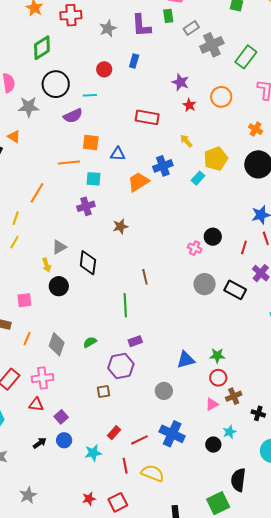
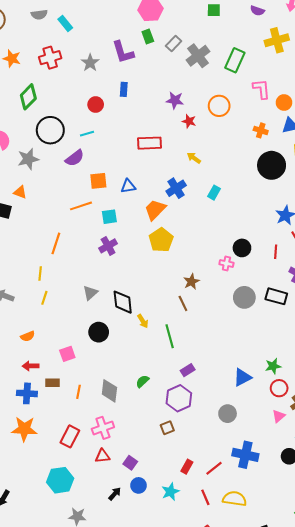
yellow pentagon: (216, 159) -> (161, 240), moved
brown star: (120, 226) -> (191, 282), moved
yellow arrow: (47, 265) -> (143, 321), moved

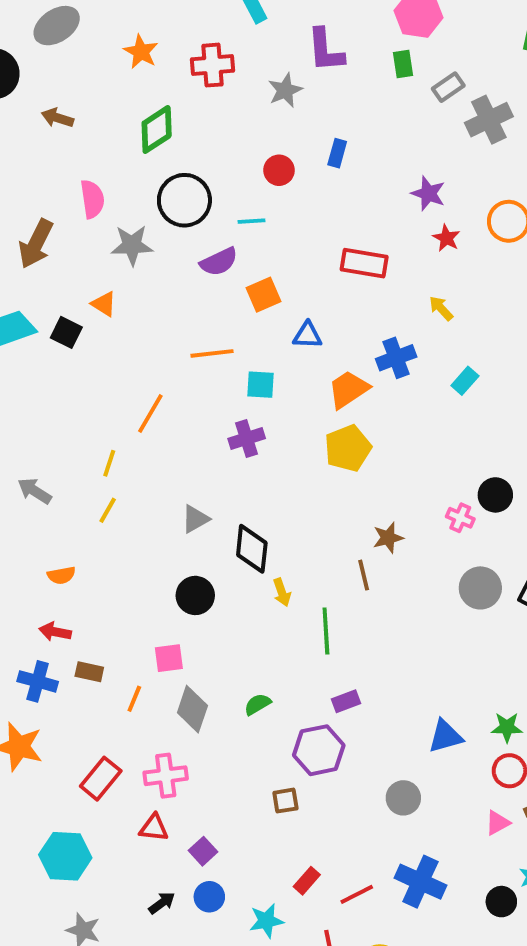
purple L-shape: (123, 52) -> (326, 50), moved
orange square: (98, 181) -> (264, 295), moved, turned -30
pink square: (67, 354) -> (169, 658), moved

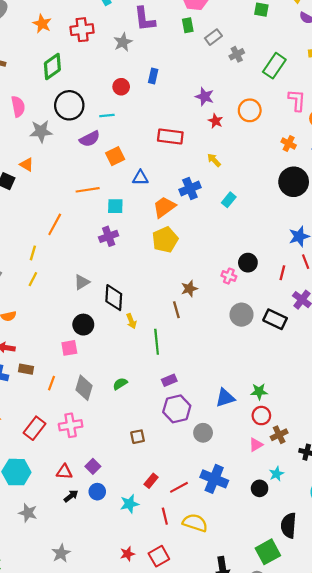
gray cross: (489, 120) -> (237, 54), size x0.6
pink square: (169, 658) -> (69, 348), moved
purple hexagon: (319, 750) -> (177, 409), moved
red triangle: (154, 828) -> (64, 472), moved

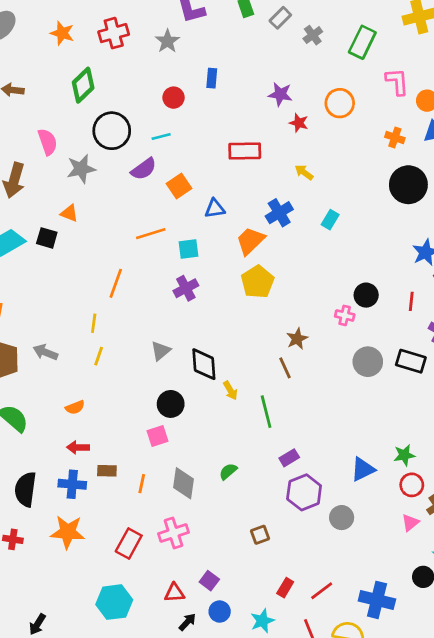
blue cross: (214, 479) -> (377, 600), moved

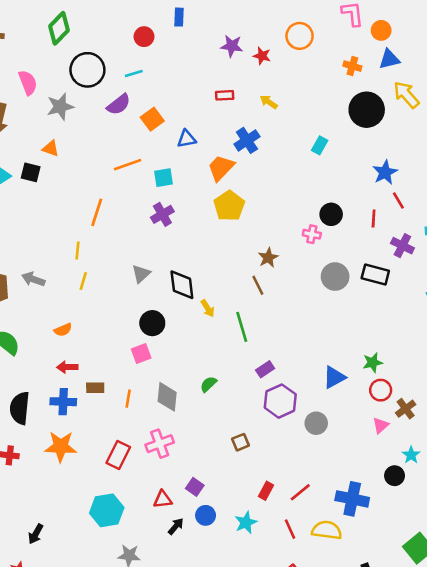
purple star: (280, 94) -> (232, 46), moved
red rectangle: (245, 151) -> (225, 95), moved, size x0.6
cyan rectangle: (330, 220) -> (320, 145), moved

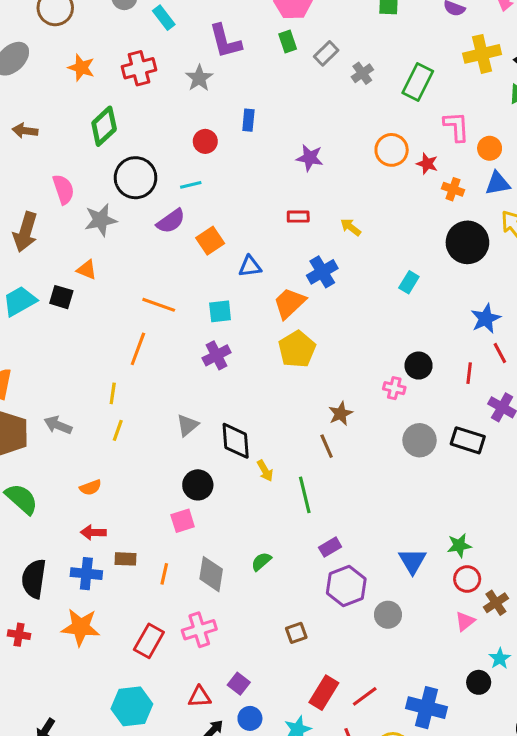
red star: (262, 56) -> (427, 164), moved
orange line: (128, 165) -> (159, 305), moved, turned 36
blue triangle: (334, 377) -> (412, 561), turned -35
red rectangle: (266, 491) -> (324, 693), size x1.5

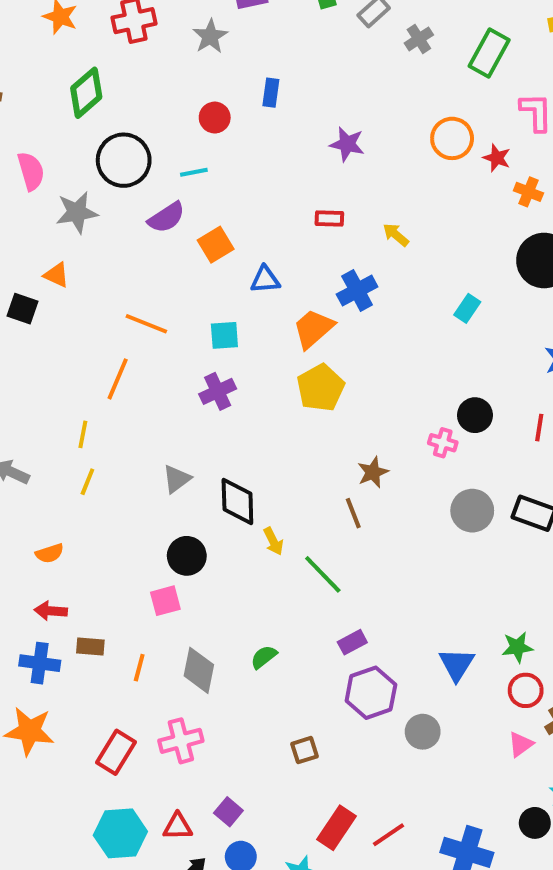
green line: (305, 495) -> (323, 574), turned -33
cyan hexagon: (132, 706) -> (120, 833), moved

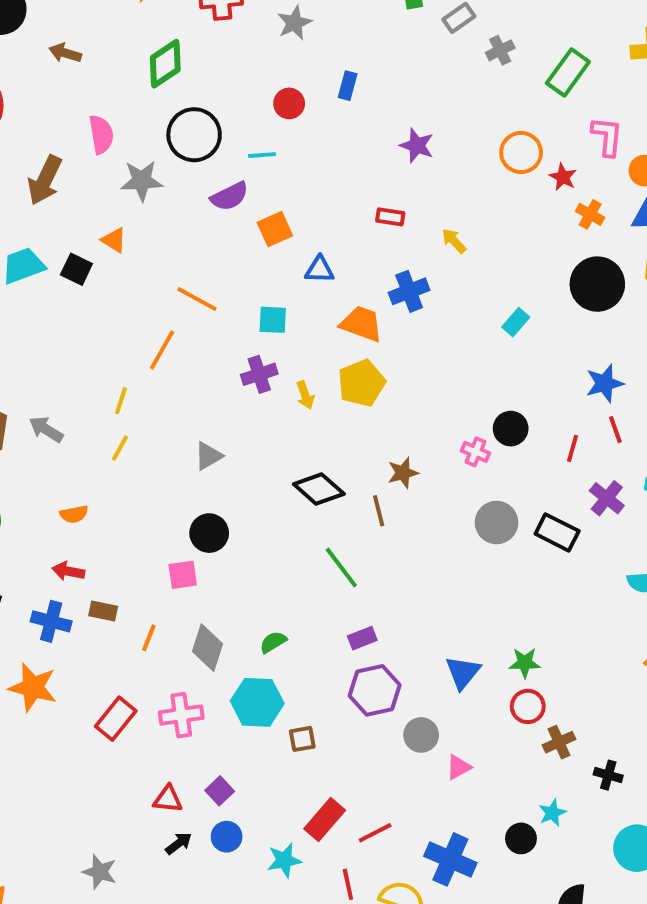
orange trapezoid: (313, 329) -> (361, 324), turned 54
black diamond: (237, 501) -> (319, 489), moved, turned -54
yellow arrow: (273, 541) -> (305, 395), moved
pink triangle: (521, 744) -> (459, 767), moved
cyan hexagon: (120, 833) -> (257, 702), moved

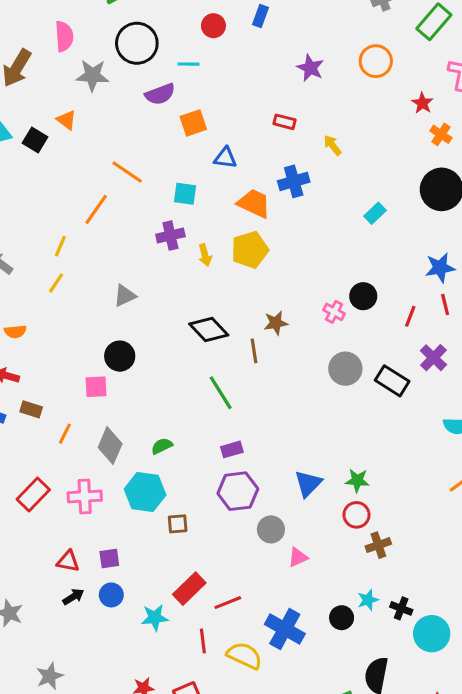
orange circle: (521, 152) -> (376, 61), moved
black cross: (608, 775) -> (401, 608), moved
purple square: (220, 791) -> (109, 558), turned 30

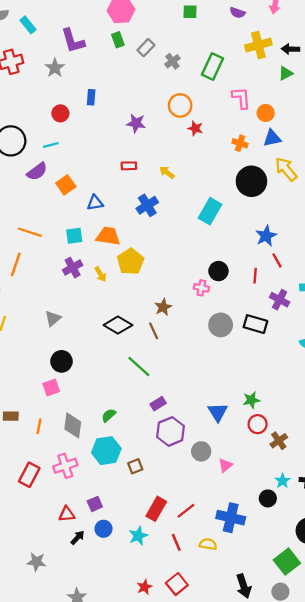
red star: (422, 103) -> (195, 128), moved
orange trapezoid: (254, 203) -> (108, 236), moved
cyan rectangle: (375, 213) -> (210, 211), size x1.6
yellow semicircle: (244, 656) -> (208, 544), size x0.7

